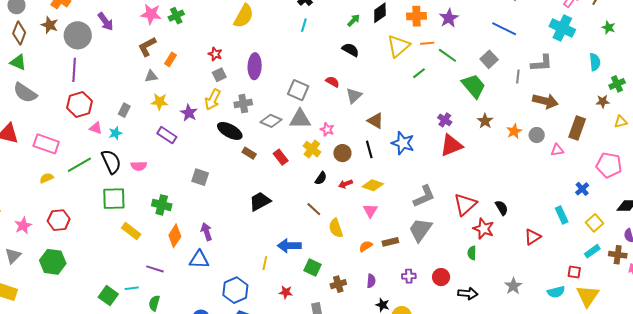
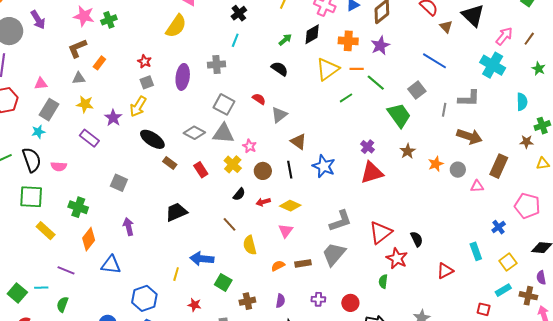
gray cross: (243, 104) -> (217, 65), moved
gray rectangle: (124, 110) -> (49, 110), size x1.5
pink triangle: (96, 128) -> (41, 84), moved, turned -32
purple arrow: (207, 232) -> (128, 227), moved

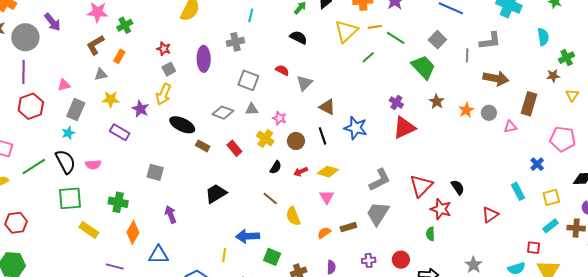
green cross: (109, 20) -> (125, 25), moved
gray triangle: (223, 133) -> (252, 109), size x0.6
yellow triangle: (543, 164) -> (572, 95), turned -40
yellow square: (508, 262) -> (551, 197), turned 30

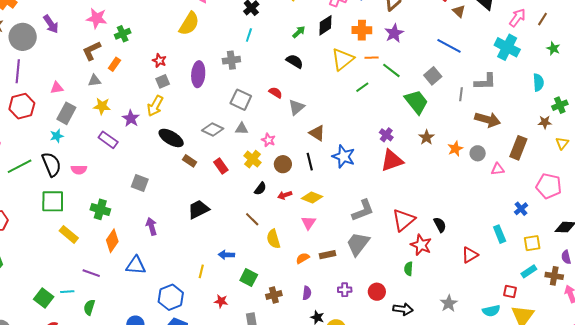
blue arrow: (248, 236) -> (226, 255), size x0.7

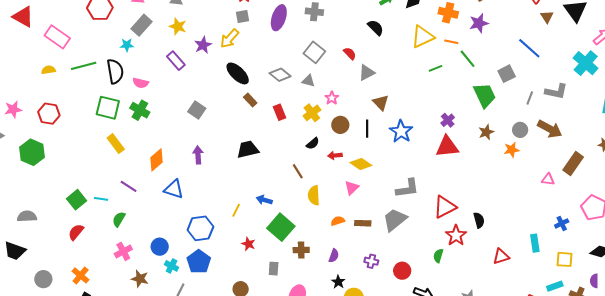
gray circle: (478, 153) -> (520, 130), moved
green cross: (100, 209) -> (140, 110), moved
green square: (249, 278) -> (281, 227), size x1.5

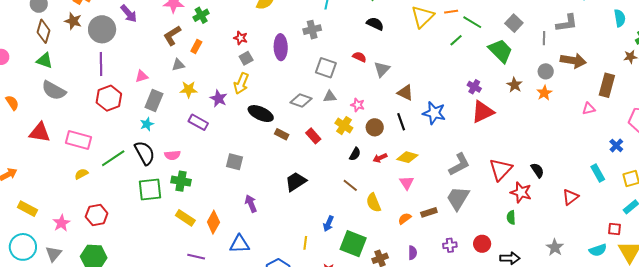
green line: (435, 68) -> (456, 40), moved
yellow rectangle: (116, 144) -> (185, 218), moved
blue arrow: (264, 200) -> (328, 224), turned -63

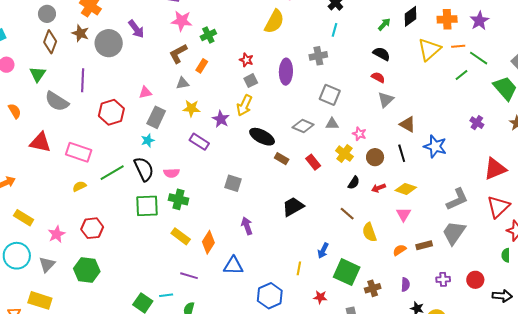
red semicircle: (359, 57) -> (378, 77), moved
green triangle: (45, 61) -> (38, 74), moved, turned 42
purple line: (101, 64) -> (83, 80), moved
red triangle: (483, 112) -> (495, 169), moved

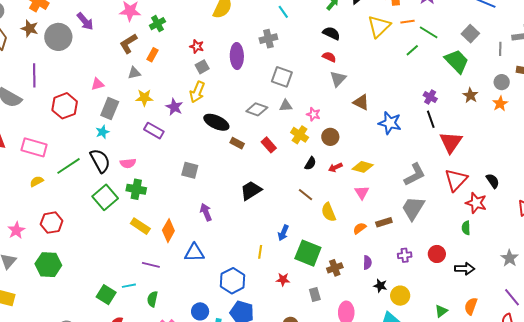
cyan line: (335, 30) -> (283, 12), turned -48
black line: (402, 153) -> (431, 119), moved
red triangle: (495, 169) -> (451, 142), turned -30
green square: (147, 206) -> (105, 197), turned -35

